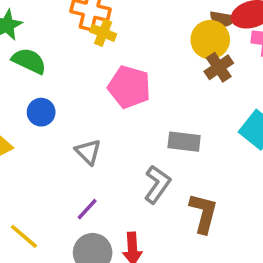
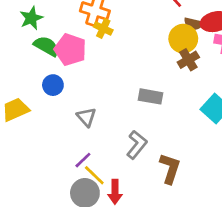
pink pentagon: (129, 87) -> (70, 50), moved
gray rectangle: (184, 142) -> (150, 96), moved
yellow line: (24, 236) -> (94, 175), moved

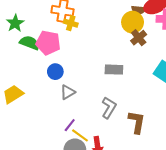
blue circle: (53, 85) -> (55, 72), moved
gray triangle: (86, 117) -> (68, 92), turned 49

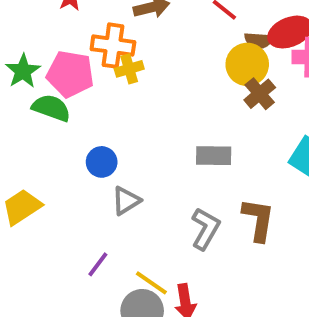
yellow cross: (71, 23) -> (129, 69), turned -32
pink pentagon: (48, 43) -> (70, 74), moved
brown L-shape: (137, 122) -> (258, 220), moved
purple line: (70, 125) -> (98, 264), moved

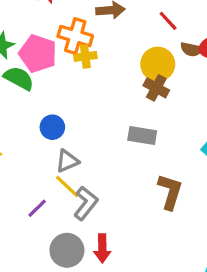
yellow circle: (247, 64) -> (158, 64), moved
brown cross: (260, 94) -> (156, 88), moved, turned -30
gray L-shape: (205, 229) -> (86, 203), moved
yellow line: (151, 283) -> (67, 186), moved

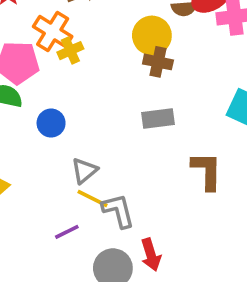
orange cross: (75, 36) -> (53, 31), turned 32
blue circle: (52, 127) -> (51, 123), moved
gray L-shape: (86, 203) -> (118, 211), turned -36
purple line: (37, 208) -> (67, 232), turned 35

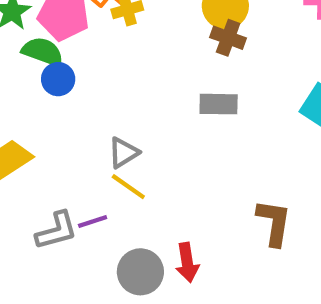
blue circle: (51, 123) -> (58, 79), moved
brown L-shape: (207, 171) -> (274, 223), moved
gray L-shape: (118, 211) -> (56, 231), moved, turned 81

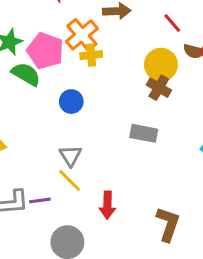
blue circle: (58, 79) -> (71, 102), moved
gray triangle: (123, 153) -> (70, 156), turned -40
red arrow: (187, 262) -> (107, 205), moved

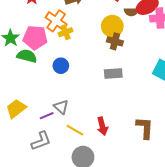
gray triangle: (70, 156) -> (61, 107), moved
yellow line: (69, 180) -> (75, 130), moved
purple line: (40, 200) -> (47, 116), moved

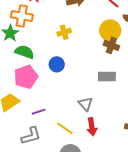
orange cross: (56, 21) -> (22, 16), moved, turned -30
pink pentagon: (35, 38) -> (26, 77), moved, turned -30
gray triangle: (61, 107) -> (85, 104), moved

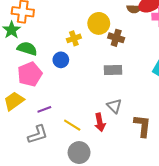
yellow circle: (110, 30) -> (99, 23), moved
yellow cross: (64, 32) -> (74, 38), moved
gray triangle: (85, 104) -> (114, 106), moved

